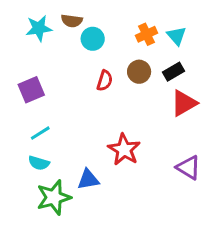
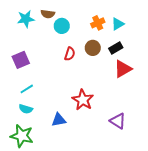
cyan triangle: (176, 36) -> (118, 24), turned 40
purple triangle: (188, 167) -> (118, 121), moved
green star: (54, 197) -> (22, 136), moved, turned 30

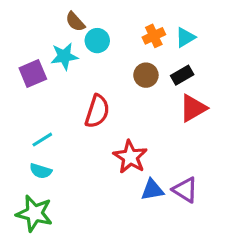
brown semicircle: (48, 14) -> (75, 22), turned 40
cyan star: (26, 19) -> (64, 56), moved
red semicircle: (70, 54) -> (97, 111), moved, size x1.5
purple square: (21, 60) -> (33, 74), moved
blue triangle: (59, 120) -> (152, 190), moved

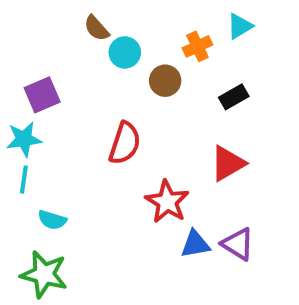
cyan triangle: (185, 37) -> (240, 26), moved
cyan star: (64, 56) -> (24, 139), moved
brown circle: (146, 75) -> (165, 81), moved
red triangle: (193, 108) -> (228, 163), moved
cyan line: (42, 140) -> (24, 180), moved, turned -50

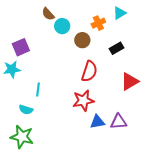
red semicircle: (125, 143) -> (89, 71), moved
red triangle: (228, 163) -> (130, 81), moved
cyan line: (24, 180) -> (38, 89), moved
red star: (167, 202) -> (83, 101), turned 30
purple triangle: (238, 244) -> (119, 122), turned -36

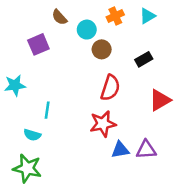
orange cross: (98, 23) -> (115, 16), moved
cyan circle: (62, 26) -> (87, 30), moved
purple square: (21, 47) -> (38, 44), moved

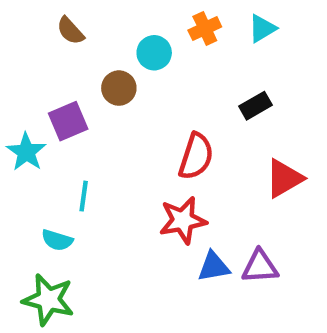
brown semicircle: (59, 17) -> (70, 31), moved
purple square: (38, 44) -> (68, 121), moved
brown circle: (102, 49) -> (119, 88), moved
cyan star: (15, 85) -> (26, 152), turned -30

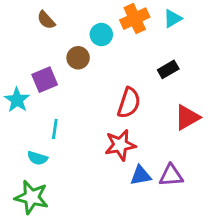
orange cross: (205, 29) -> (135, 19), size x1.4

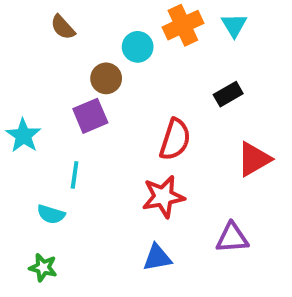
cyan triangle: (173, 19) -> (234, 25), turned -30
purple square: (45, 80) -> (90, 116), moved
blue triangle: (141, 175) -> (157, 258), moved
green star: (32, 197) -> (43, 267), size x0.6

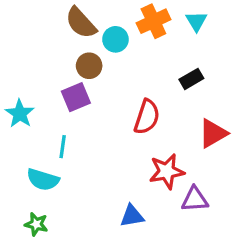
brown semicircle: (63, 27) -> (81, 23), moved, size x1.5
red star: (163, 197) -> (167, 171), moved
cyan semicircle: (51, 214) -> (43, 180), size x1.4

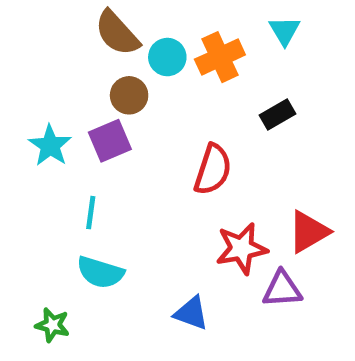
orange cross: (153, 21) -> (220, 57), moved
cyan star: (20, 114) -> (50, 146), moved
red triangle: (213, 133) -> (309, 232), moved
cyan semicircle: (43, 180) -> (100, 272), moved
blue triangle: (132, 216) -> (191, 313), turned 30

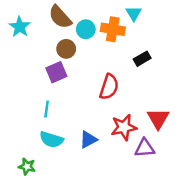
cyan triangle: (285, 31) -> (134, 13), moved
orange cross: (220, 57) -> (113, 29), turned 35
cyan star: (50, 146) -> (20, 27), moved
red triangle: (309, 232) -> (158, 119), turned -30
blue triangle: (191, 313) -> (88, 140), moved, turned -48

